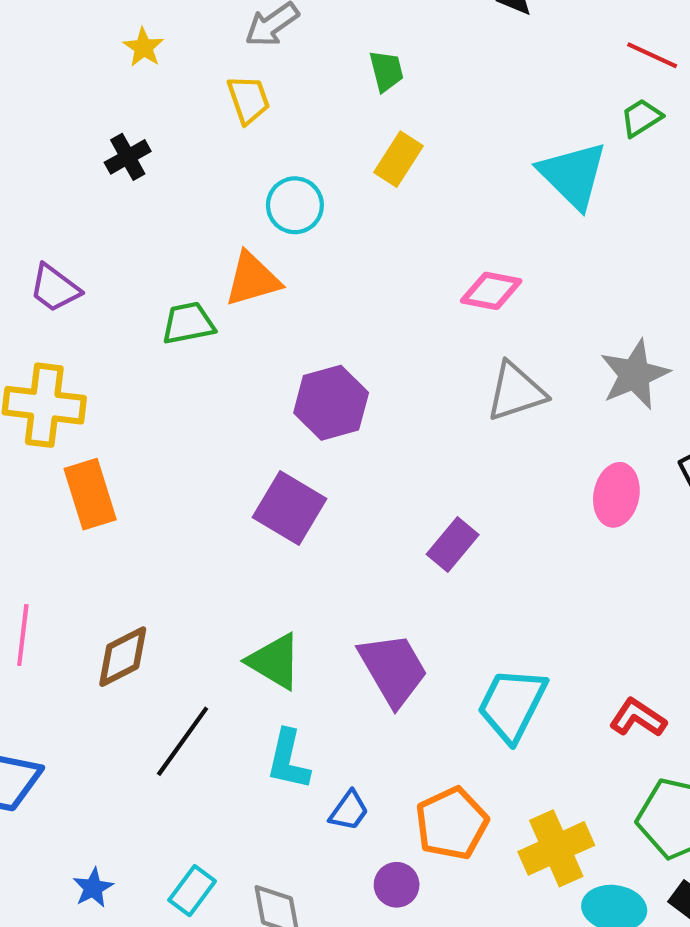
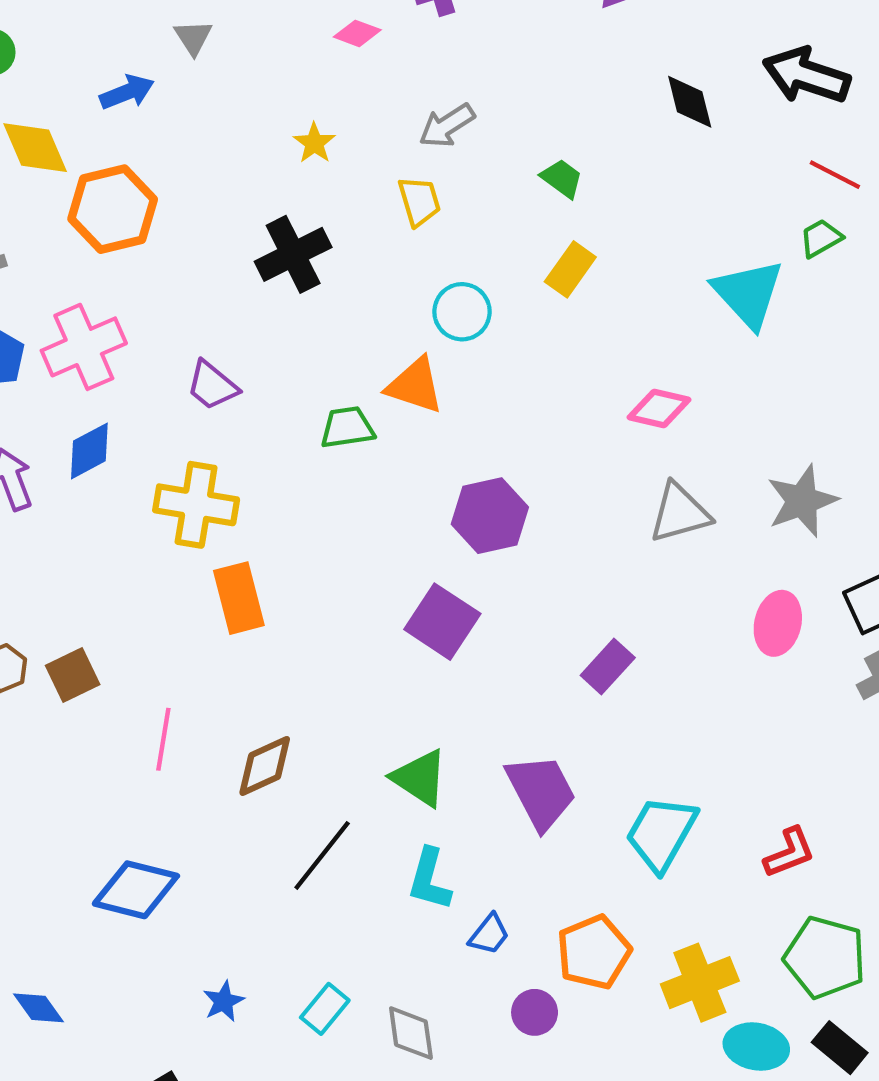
green trapezoid: (386, 71) -> (562, 178), turned -42
black cross: (128, 157) -> (293, 254), size x1.6
orange triangle: (252, 279) -> (415, 386), turned 32
red L-shape: (638, 718) -> (789, 853), turned 122

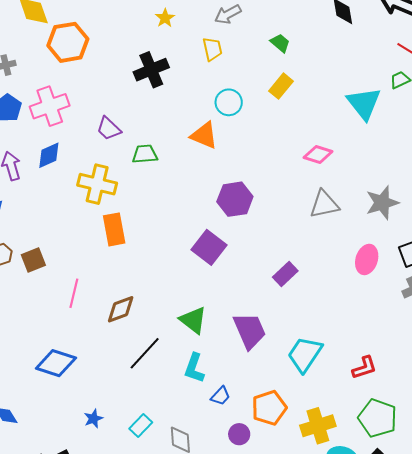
green trapezoid: (347, 428) -> (145, 154), moved

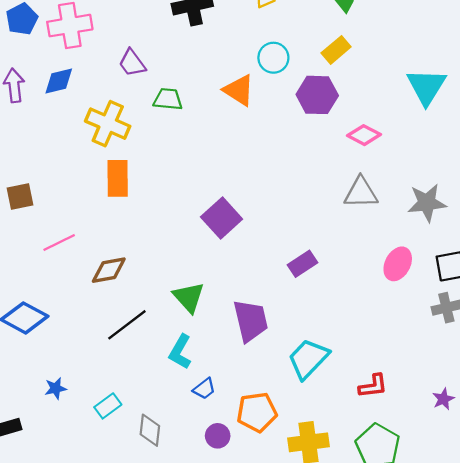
purple hexagon: (235, 199) -> (317, 95), moved
pink line: (74, 293) -> (59, 242), turned 40

